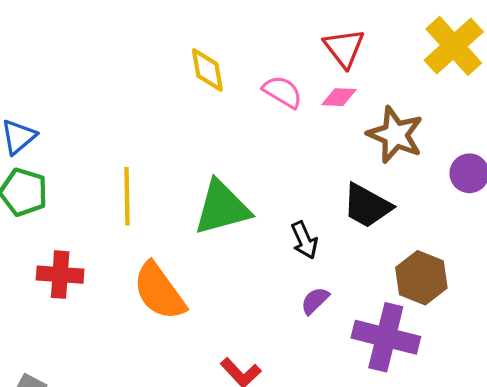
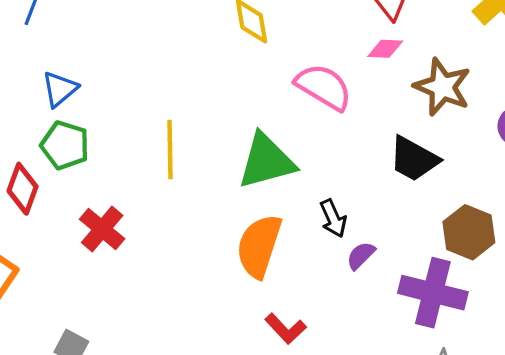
pink semicircle: (282, 92) -> (324, 87), moved, size x1.4
black arrow: (304, 240) -> (333, 218), moved
red cross: (60, 275) -> (102, 229), turned 36
orange semicircle: (159, 291) -> (259, 246), moved, turned 54

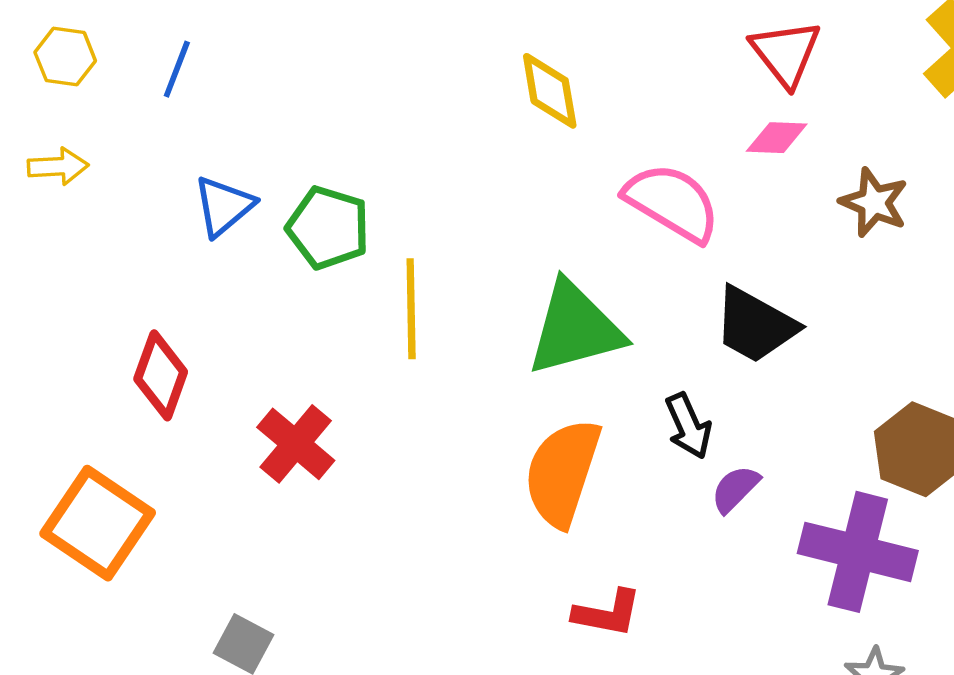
brown star: (442, 87) -> (874, 202), size x0.7
green pentagon: (65, 145) -> (328, 228), moved
black trapezoid: (414, 159) -> (755, 325), moved
red L-shape: (286, 329) -> (607, 613), turned -36

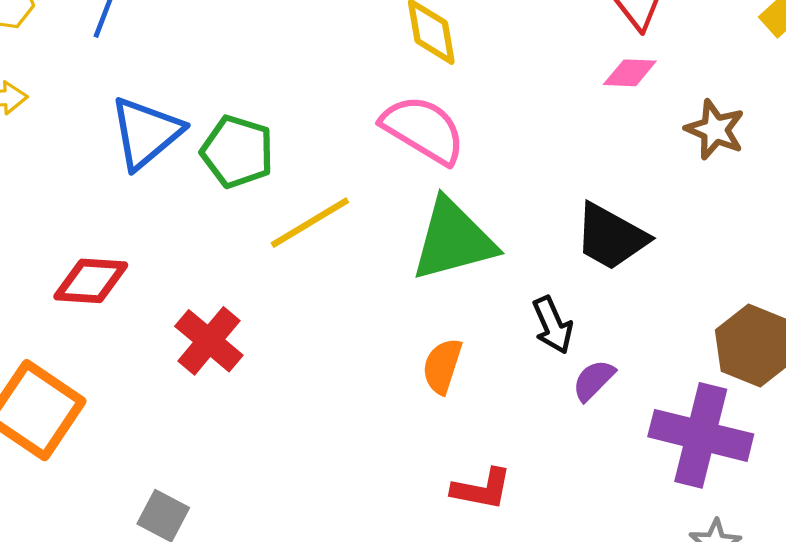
pink semicircle: (672, 202) -> (423, 130), moved
blue triangle: (224, 206) -> (146, 133), size x1.4
yellow line: (411, 309) -> (310, 223), turned 60
red diamond: (161, 375) -> (91, 281), turned 74
orange semicircle: (562, 473) -> (442, 366), size x0.6

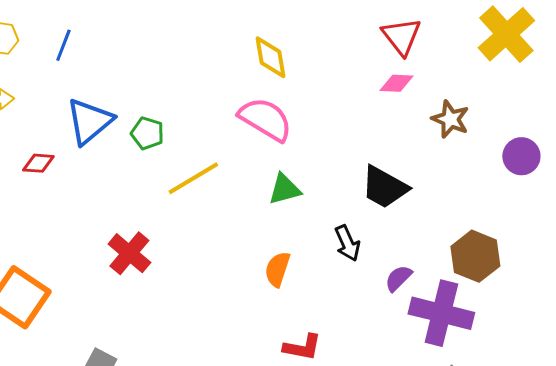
green pentagon: (237, 152) -> (147, 133), size x0.7
green triangle: (453, 240) -> (284, 189), size x0.6
red diamond: (91, 281) -> (38, 163), moved, size x0.7
purple semicircle: (594, 380) -> (398, 278), moved

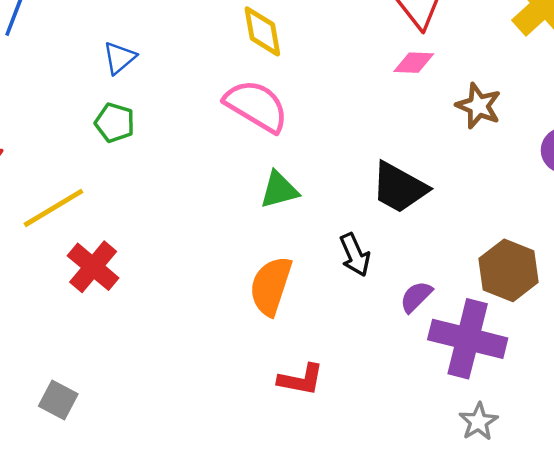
blue triangle: (89, 121) -> (119, 58), moved, size x0.6
yellow line: (193, 178) -> (53, 208), moved
orange semicircle: (277, 269) -> (271, 286), size x1.4

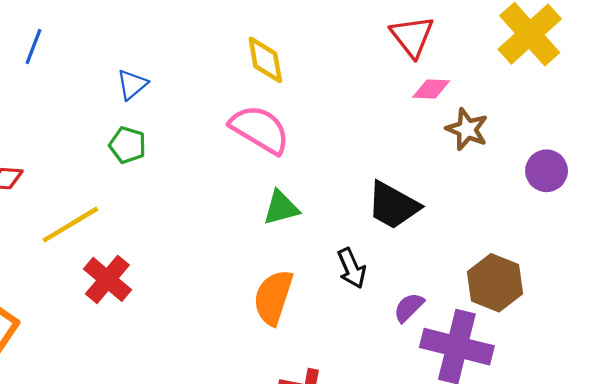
pink diamond: (414, 63) -> (431, 89), moved

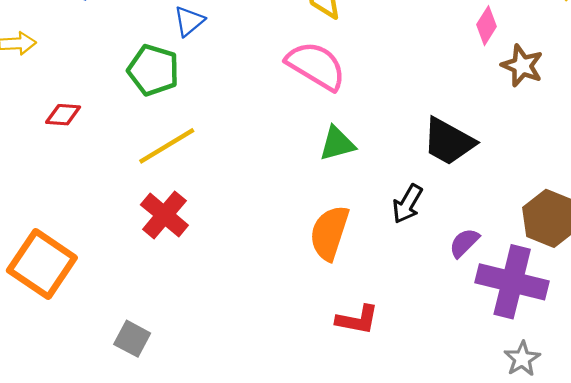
pink diamond: (431, 89) -> (486, 26), turned -60
green pentagon: (128, 145) -> (153, 70), moved, size x1.4
yellow line: (70, 225) -> (167, 146), moved
black arrow: (352, 268) -> (407, 204), turned 54

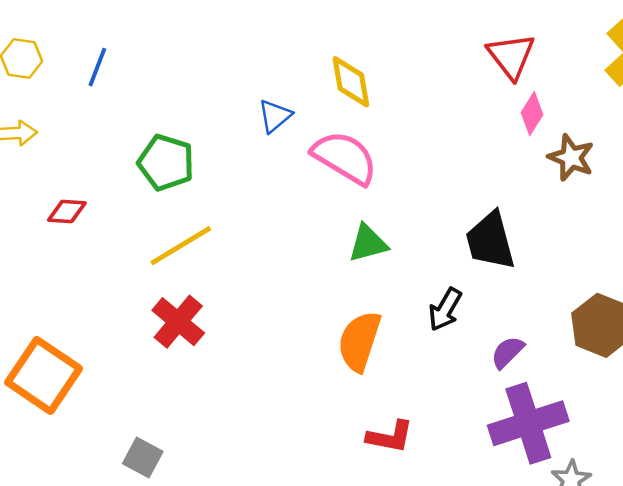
blue triangle: (189, 21) -> (275, 116), moved
black trapezoid: (449, 141) -> (490, 241), turned 46
purple cross: (512, 282) -> (528, 423), moved, turned -32

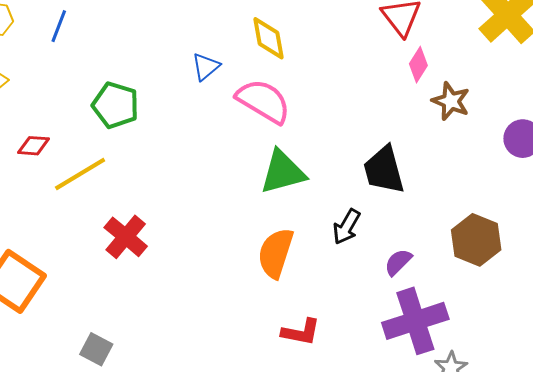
green triangle: (368, 243) -> (283, 172), size x1.4
yellow line: (181, 246) -> (80, 174), moved

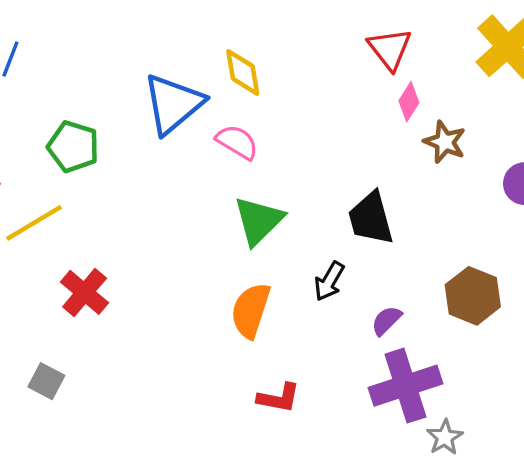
blue triangle: (206, 67) -> (173, 104), size x2.0
pink semicircle: (263, 101) -> (237, 142), size x0.7
green triangle: (283, 172) -> (258, 221), turned -30
gray square: (96, 349) -> (46, 381), moved

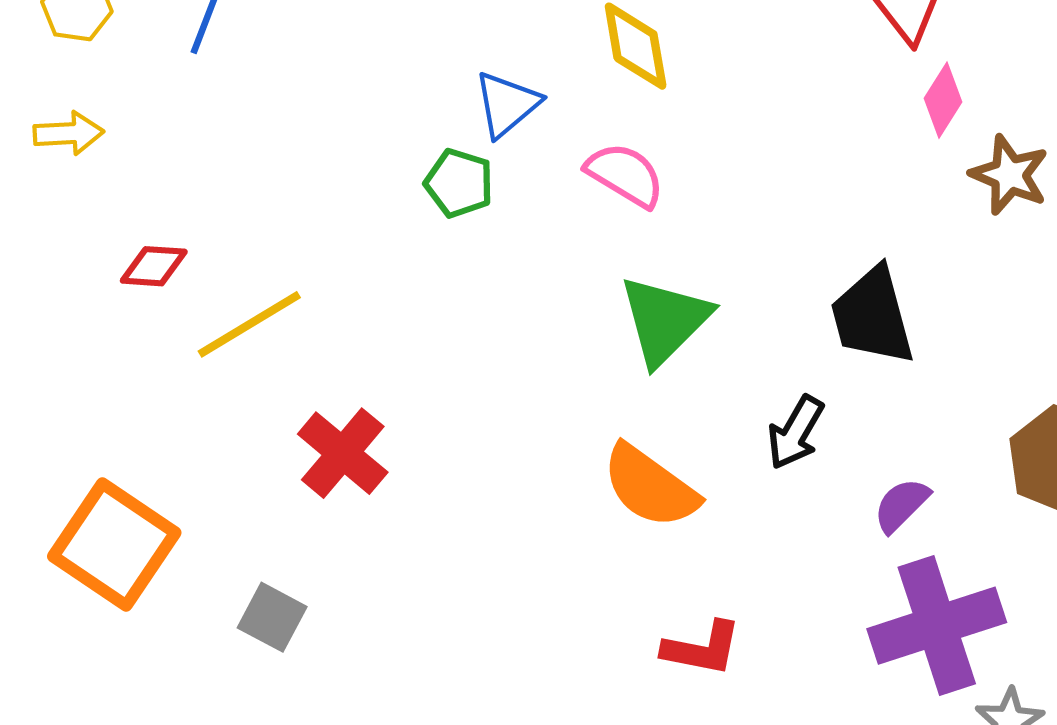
blue triangle: (173, 104) -> (507, 104), size x0.6
green pentagon: (73, 147) -> (459, 183), moved, size x0.7
orange semicircle: (251, 310) -> (650, 486), turned -72

